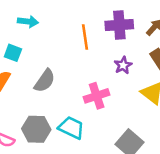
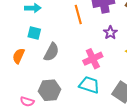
cyan square: (13, 53) -> (34, 33), moved
cyan trapezoid: (71, 128) -> (89, 85), moved

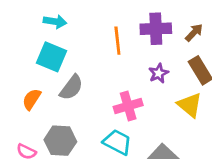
cyan square: (34, 33) -> (52, 57), size x1.5
orange semicircle: (19, 56) -> (32, 99), moved

